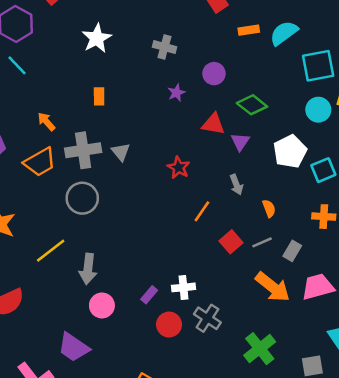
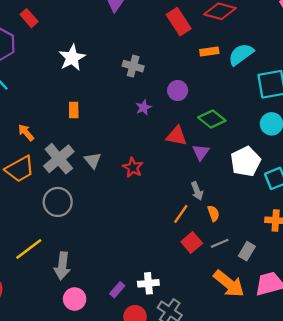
gray cross: (83, 150) -> (59, 159), turned -32
red star: (179, 168) -> (133, 168), moved
orange semicircle: (269, 208) -> (213, 213), moved
orange line: (202, 211) -> (181, 214), moved

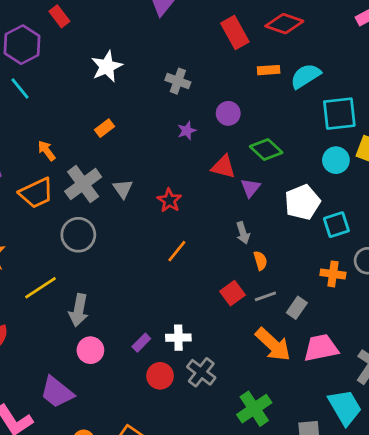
orange rectangle: (74, 110) -> (105, 128), turned 49
orange line: (181, 214) -> (177, 251), moved

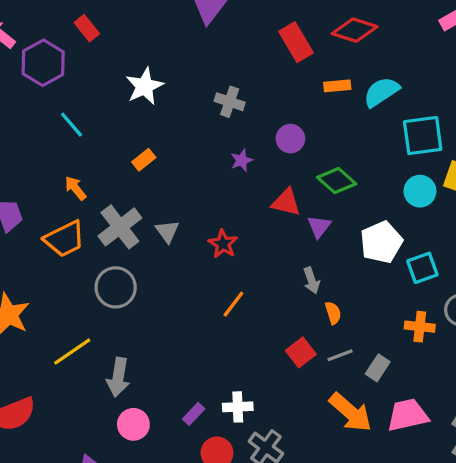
cyan line: (20, 89) -> (71, 125), moved

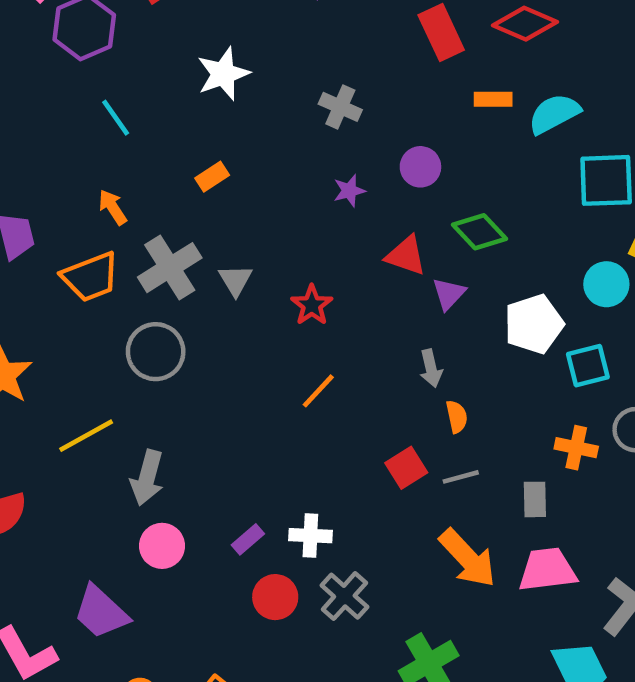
cyan circle: (420, 191) -> (606, 284), moved
gray rectangle: (378, 368) -> (535, 499), moved, turned -40

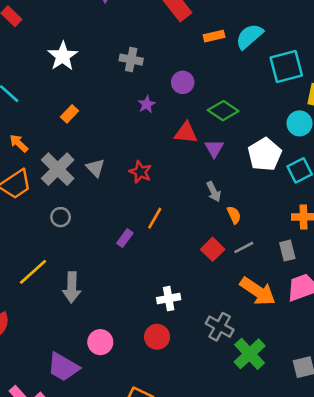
gray circle: (156, 352) -> (61, 217), size x0.6
purple rectangle: (248, 539) -> (125, 238), moved
pink circle: (162, 546) -> (100, 342), moved
gray cross: (344, 596) -> (220, 327), moved

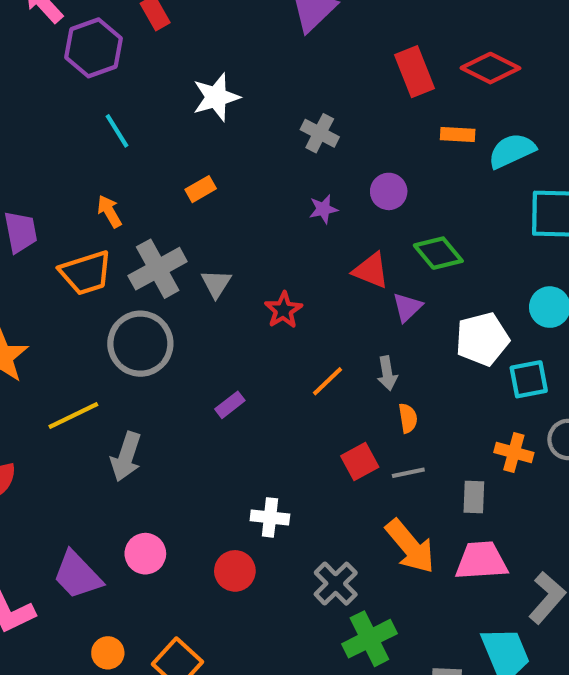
gray circle: (61, 217) -> (140, 344), size x2.0
orange line: (155, 218) -> (327, 381), moved

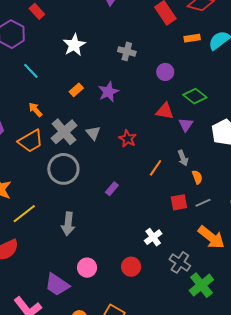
purple star: (323, 209) -> (108, 92), moved, size x1.5
yellow line: (73, 415) -> (24, 214), moved
red square: (360, 461) -> (179, 202), turned 30
white cross: (270, 517) -> (153, 237), moved, turned -30

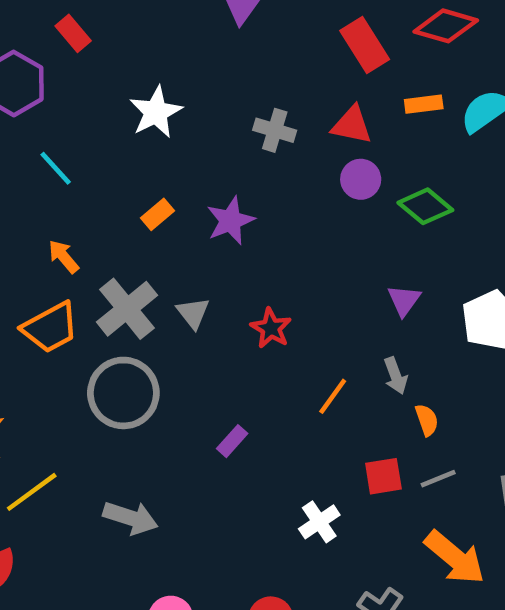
green diamond: (195, 96) -> (425, 206), moved
red triangle: (165, 111) -> (352, 125), moved
gray arrow: (68, 224) -> (130, 518), turned -80
white cross: (153, 237) -> (319, 522), moved

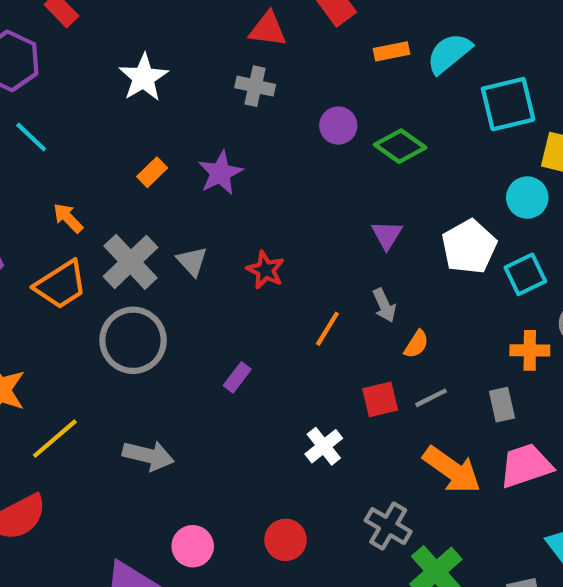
red triangle: (352, 125) -> (268, 29), moved
cyan line: (56, 168) -> (31, 137), moved
orange semicircle: (427, 420) -> (416, 344), turned 56

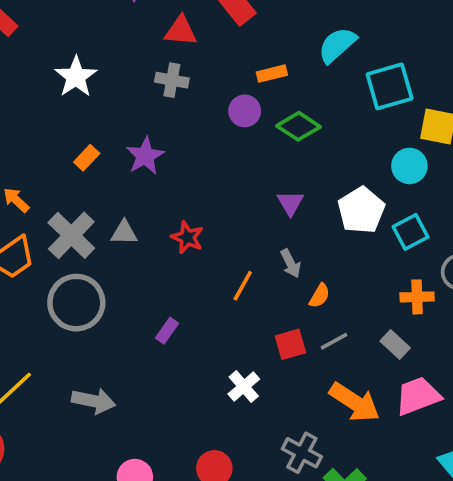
orange rectangle: (391, 51) -> (272, 74), moved
gray triangle: (192, 261) -> (124, 233), turned -44
gray rectangle: (502, 405) -> (395, 344), turned -32

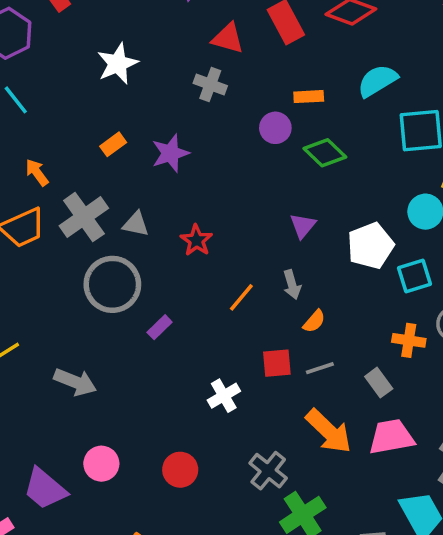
gray circle: (76, 303) -> (112, 284), moved

